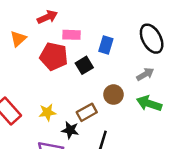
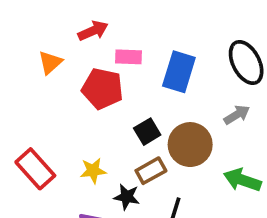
blue rectangle: (106, 45) -> (179, 72), size x1.5
black square: (84, 65) -> (147, 132), moved
brown circle: (113, 95) -> (190, 145), size x1.5
green arrow: (149, 103) -> (242, 180), moved

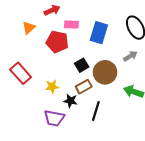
red rectangle: (35, 169) -> (21, 73), moved

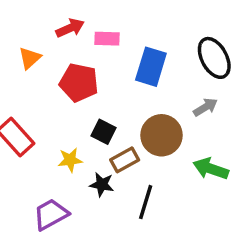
pink rectangle: (71, 24) -> (107, 39), moved
black square: (82, 65) -> (103, 132), moved, turned -32
purple trapezoid: (54, 118) -> (51, 214), moved, turned 140

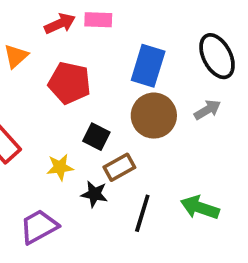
pink rectangle: (107, 39) -> (98, 20), moved
brown circle: (161, 135) -> (154, 116), moved
green arrow: (211, 169) -> (200, 207), moved

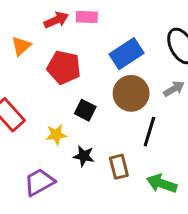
blue rectangle: (148, 66) -> (127, 54), turned 40
brown rectangle: (119, 167) -> (119, 167), moved, turned -75
green arrow: (200, 207) -> (162, 184), moved
black line: (142, 213) -> (149, 132), moved

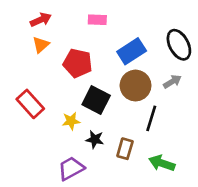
red arrow: (56, 20) -> (41, 20), moved
black square: (85, 110) -> (96, 100), size x1.5
brown rectangle: (119, 167) -> (125, 149), turned 30
purple trapezoid: (39, 182) -> (71, 168), moved

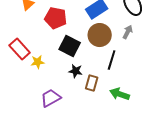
gray arrow: (172, 82) -> (128, 32), turned -32
yellow star: (71, 121) -> (38, 62), moved
black star: (95, 139) -> (76, 71), moved

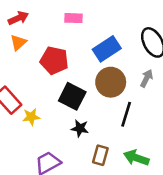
brown rectangle: (92, 83) -> (100, 155), moved

